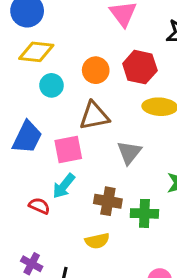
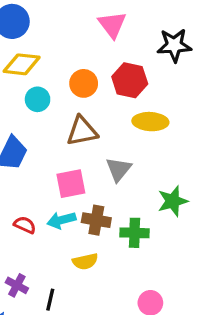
pink square: (68, 149) -> (71, 184), moved
cyan arrow: (64, 186) -> (61, 220), moved, turned 36

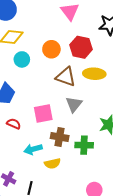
brown triangle: (82, 131) -> (66, 77), moved, turned 30
cyan arrow: (61, 220) -> (33, 149), moved
red semicircle: (25, 225) -> (14, 124), moved

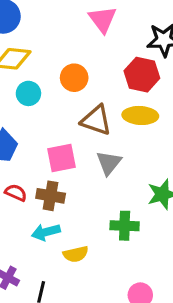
red hexagon: (81, 47) -> (142, 75), moved
pink square: (43, 114) -> (62, 158), moved
brown cross: (60, 137) -> (51, 196), moved

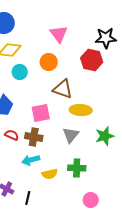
pink triangle: (102, 19) -> (59, 34), moved
yellow ellipse: (140, 115) -> (81, 110), moved
gray triangle: (109, 163) -> (71, 135), moved
green cross: (125, 226) -> (77, 168), moved

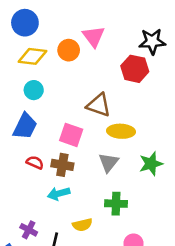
orange circle: (49, 62) -> (69, 50), moved
cyan circle: (20, 72) -> (34, 90), moved
pink square: (41, 113) -> (71, 135), turned 30
yellow semicircle: (50, 174) -> (82, 225), moved

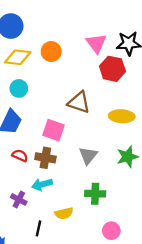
pink triangle: (94, 36) -> (96, 43), moved
yellow ellipse: (121, 131) -> (122, 116), moved
purple cross: (29, 230) -> (19, 199), moved

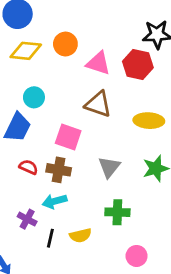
pink triangle: (96, 43) -> (98, 63), moved, turned -35
cyan circle: (19, 88) -> (34, 97), moved
black line: (38, 228) -> (50, 238), moved

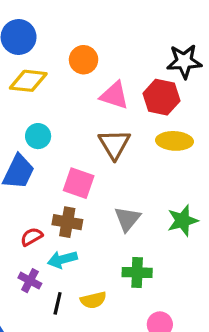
orange circle: (65, 44) -> (84, 60), moved
brown triangle: (98, 104) -> (114, 144), turned 40
yellow ellipse: (149, 121) -> (174, 141), moved
red semicircle: (29, 167) -> (32, 237), moved, turned -54

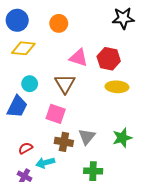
orange circle: (84, 60) -> (59, 23), moved
black star: (184, 61) -> (123, 18), moved
brown triangle: (114, 144) -> (65, 84), moved
brown cross: (67, 222) -> (64, 142), moved

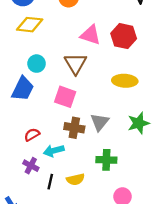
yellow ellipse: (117, 87) -> (125, 81), moved

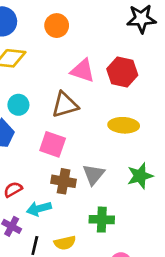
brown triangle: (75, 64) -> (65, 105), turned 45

